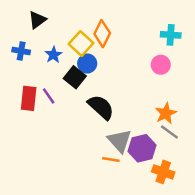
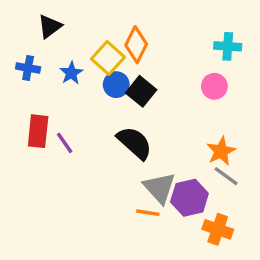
black square: (75, 77) -> (141, 91), moved
purple line: (49, 96) -> (65, 143), moved

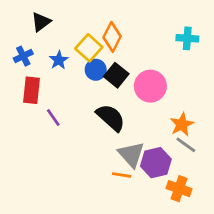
blue cross: (28, 68) -> (23, 56), turned -36
pink circle: (214, 86) -> (150, 86), moved, size x1.5
red rectangle: (38, 131) -> (31, 90), moved

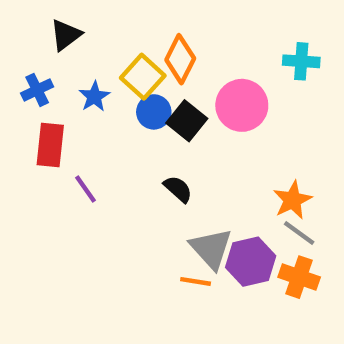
pink circle: (150, 86) -> (242, 105), moved
black semicircle: (111, 118) -> (178, 189), size x0.6
orange cross: (179, 189) -> (299, 277), moved

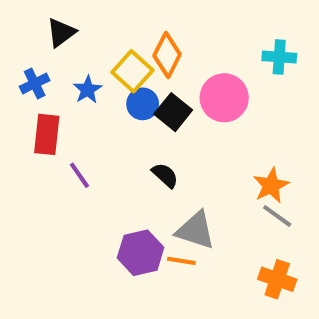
gray triangle: (211, 248) -> (196, 230), turned -30
purple hexagon: (251, 262) -> (141, 253), moved
orange cross: (299, 277) -> (277, 279), moved

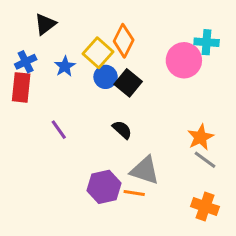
pink circle: (224, 98) -> (184, 60), moved
red rectangle: (47, 134) -> (21, 87), moved

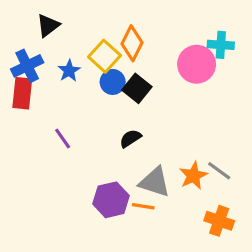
blue cross: (26, 62) -> (27, 66), size x1.4
black semicircle: (122, 130) -> (130, 138), turned -75
orange star: (200, 137) -> (193, 176), moved

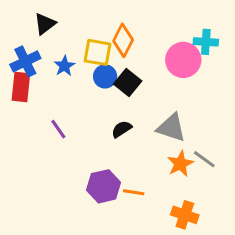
yellow square: (105, 56) -> (98, 52), turned -32
gray triangle: (155, 182) -> (171, 128), moved
orange cross: (219, 221) -> (185, 215), moved

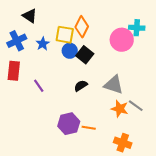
black triangle: (45, 24) -> (30, 16), turned -49
red rectangle: (21, 87) -> (14, 71), moved
orange star: (180, 164) -> (120, 109), turned -30

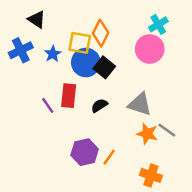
cyan cross: (137, 28) -> (158, 24), moved, turned -35
blue circle: (70, 51) -> (86, 63), size x1.5
red rectangle: (14, 71) -> (69, 96), moved
orange line: (89, 128) -> (109, 157), turned -64

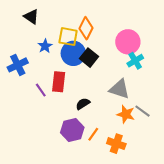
cyan cross: (158, 24) -> (135, 61), moved
blue cross: (21, 50) -> (18, 65), moved
black semicircle: (99, 105) -> (83, 104), moved
orange cross: (151, 175) -> (116, 144), moved

